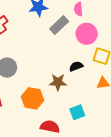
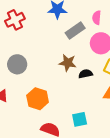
brown star: (58, 82) -> (68, 63), moved

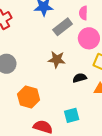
black semicircle: (86, 74) -> (80, 78), moved

